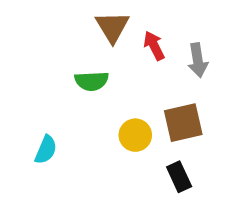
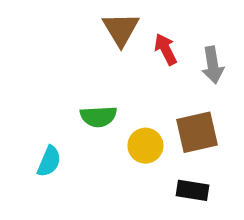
green semicircle: (92, 81) -> (98, 117), moved
black rectangle: (179, 177) -> (193, 190), turned -56

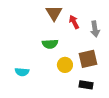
green semicircle: (98, 117) -> (50, 44), moved
cyan semicircle: (49, 161) -> (22, 72), turned 72

